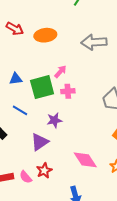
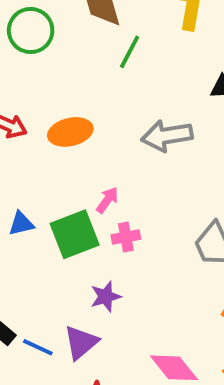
blue line: (20, 110) -> (38, 347), moved

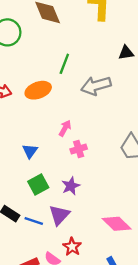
green line: (130, 52) -> (64, 64), moved
blue triangle: (21, 224) -> (30, 151), moved, turned -35
green square: (75, 234) -> (38, 185), moved, size x0.7

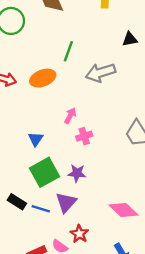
green square: (38, 185) -> (44, 172), size x1.4
purple star: (71, 186) -> (77, 173), turned 30

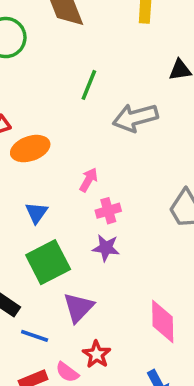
orange ellipse: (43, 78) -> (30, 149), moved
purple star: (77, 173) -> (106, 248), moved
blue line: (41, 209) -> (35, 336), moved
pink diamond: (123, 210) -> (163, 321), turned 44

